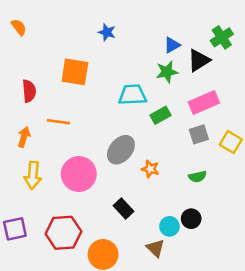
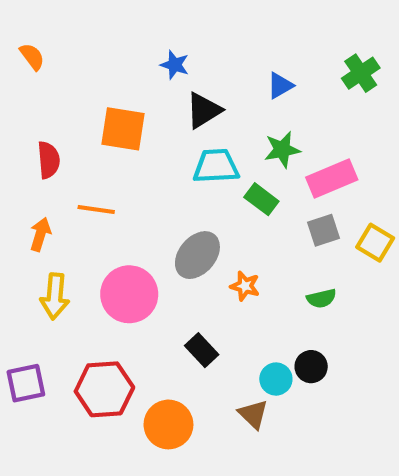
black triangle: (199, 60) -> (204, 110), moved
green star: (167, 72) -> (282, 150), moved
green rectangle: (161, 115) -> (261, 199), turned 66

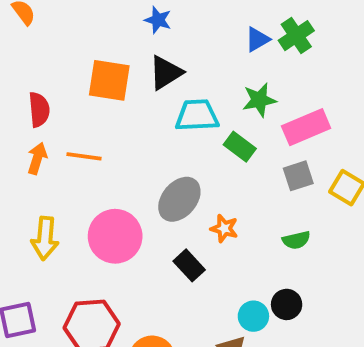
green cross: (361, 73) -> (296, 36), moved
black triangle: (204, 110) -> (166, 73), moved
orange arrow: (40, 234) -> (37, 158), moved
black rectangle: (202, 350) -> (189, 265), moved

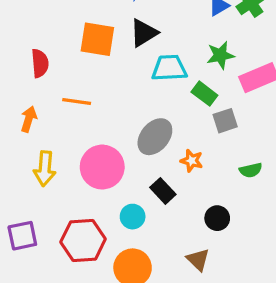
orange arrow: (37, 158) -> (29, 119), moved
gray square: (298, 176) -> (225, 121), moved
black circle: (287, 304) -> (217, 218), moved
cyan circle: (253, 316) -> (133, 217), moved

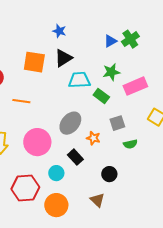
gray square: (225, 121) -> (117, 123), moved

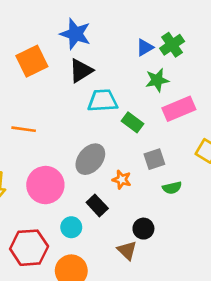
blue star: (59, 31) -> (75, 34), size x1.6
orange square: (34, 62) -> (32, 61), moved, turned -35
green star: (111, 72) -> (157, 80), moved
brown triangle: (97, 200) -> (127, 250), moved

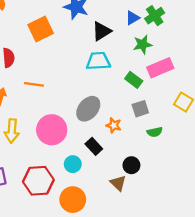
black triangle: (81, 71) -> (102, 31), moved
green rectangle: (133, 122) -> (134, 80), moved

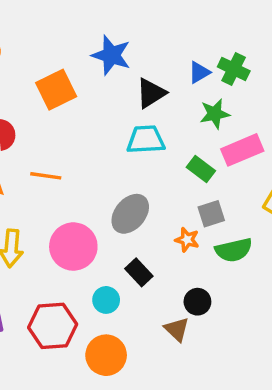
green cross: (155, 16) -> (234, 69), turned -30
orange star: (114, 125) -> (187, 240), moved
green semicircle: (155, 132) -> (234, 250), size x1.5

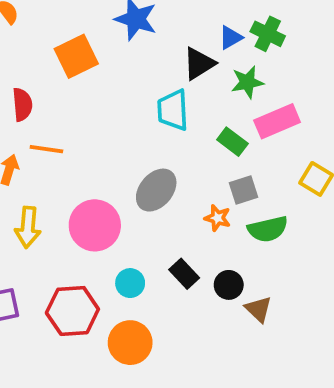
black triangle: (151, 93) -> (199, 64), moved
cyan trapezoid: (146, 140) -> (173, 110), turned -90
orange line: (46, 176) -> (46, 149), moved
black rectangle: (139, 272) -> (184, 274), moved
brown triangle: (177, 329) -> (258, 309), moved

